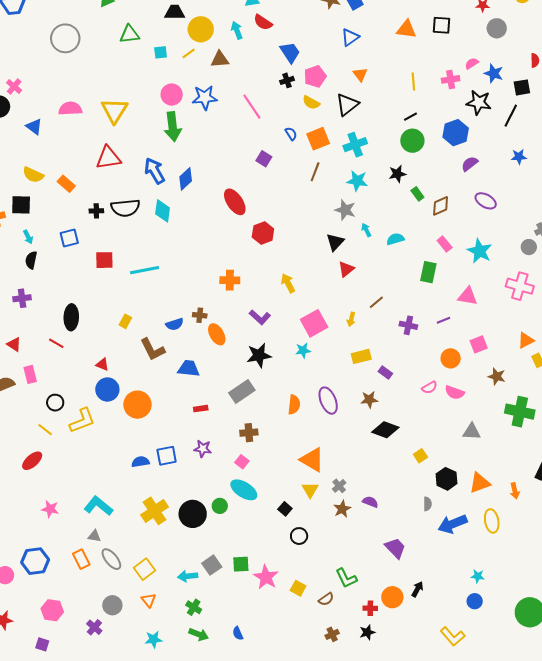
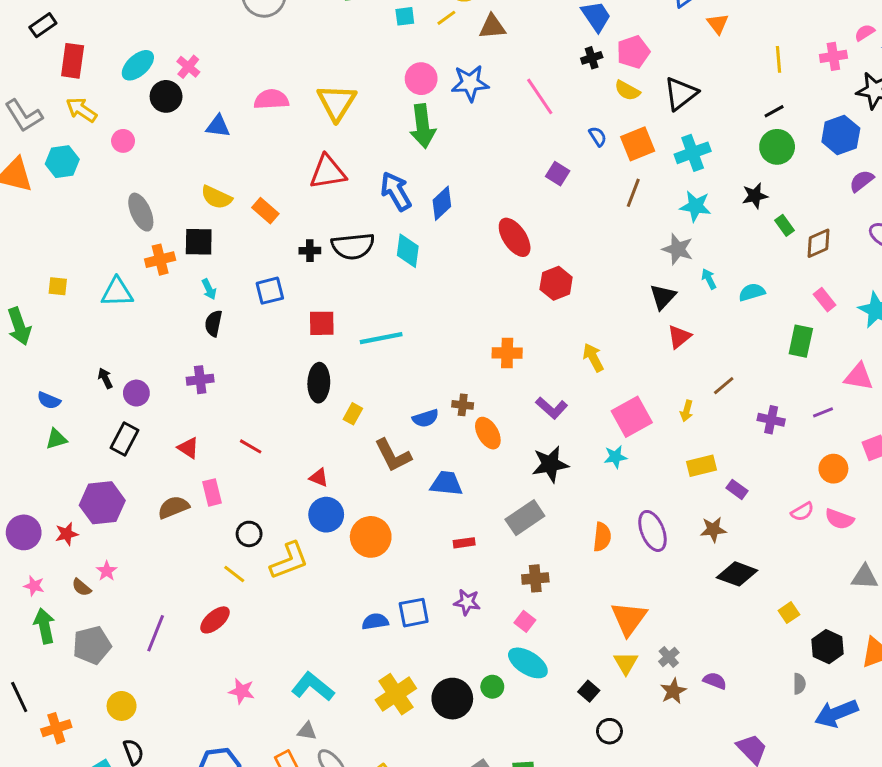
orange triangle: (360, 74) -> (718, 24), moved
blue triangle: (34, 127) -> (218, 126), turned -30
black ellipse: (71, 317) -> (319, 383), moved
orange triangle: (312, 460) -> (629, 618), turned 36

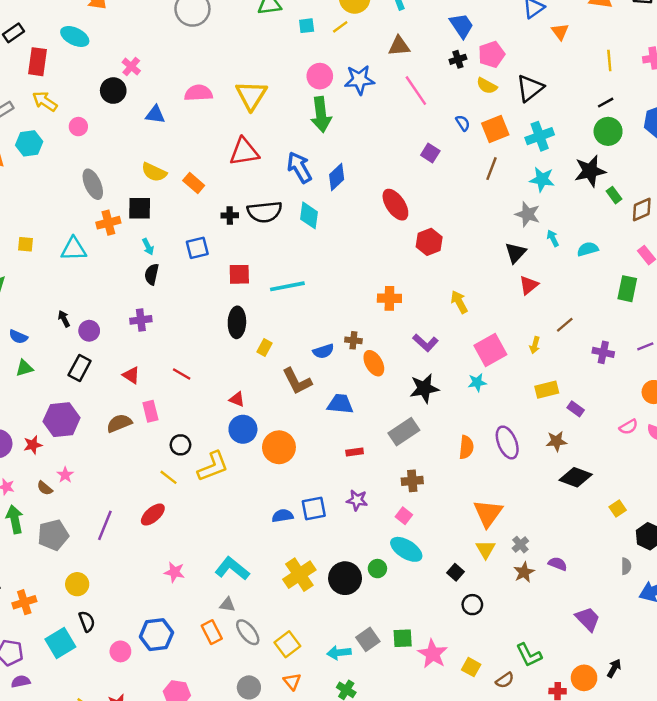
brown triangle: (492, 27) -> (399, 46), moved
cyan ellipse: (138, 65) -> (75, 36), moved, turned 68
black star: (755, 196) -> (590, 171), size x1.5

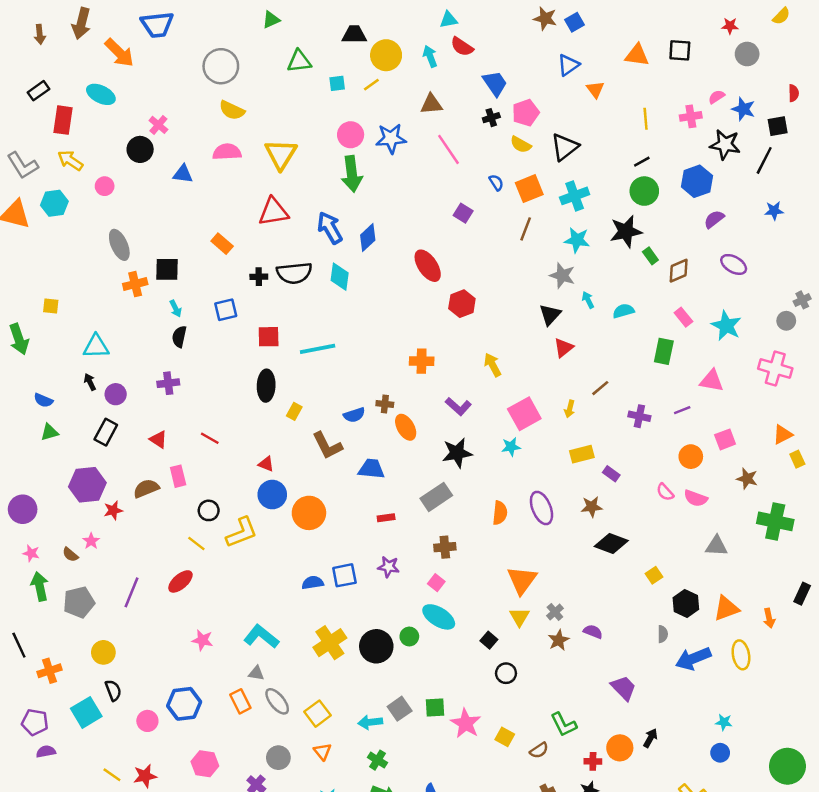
yellow semicircle: (154, 172) -> (232, 110), moved
cyan triangle: (74, 249) -> (96, 346), moved
pink semicircle: (628, 427) -> (665, 492), turned 78
red star: (33, 445) -> (113, 510), moved

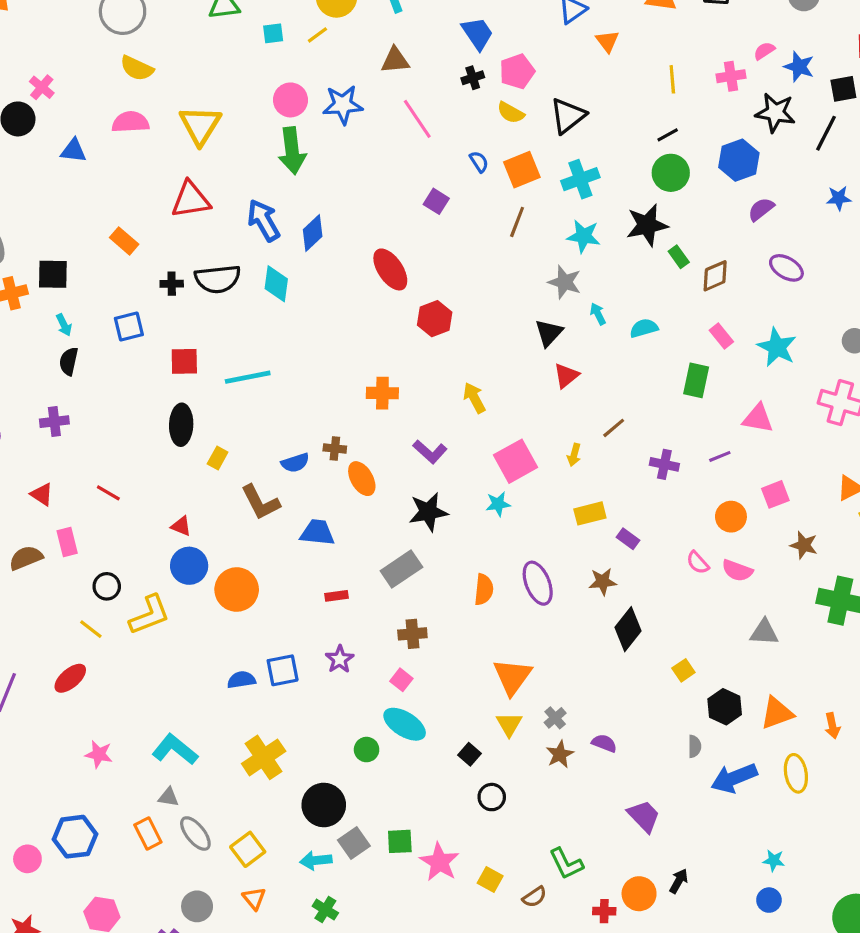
black diamond: (611, 543) -> (628, 629), turned -72
purple star: (389, 567) -> (340, 659), turned 30
black circle: (376, 646) -> (324, 805), moved

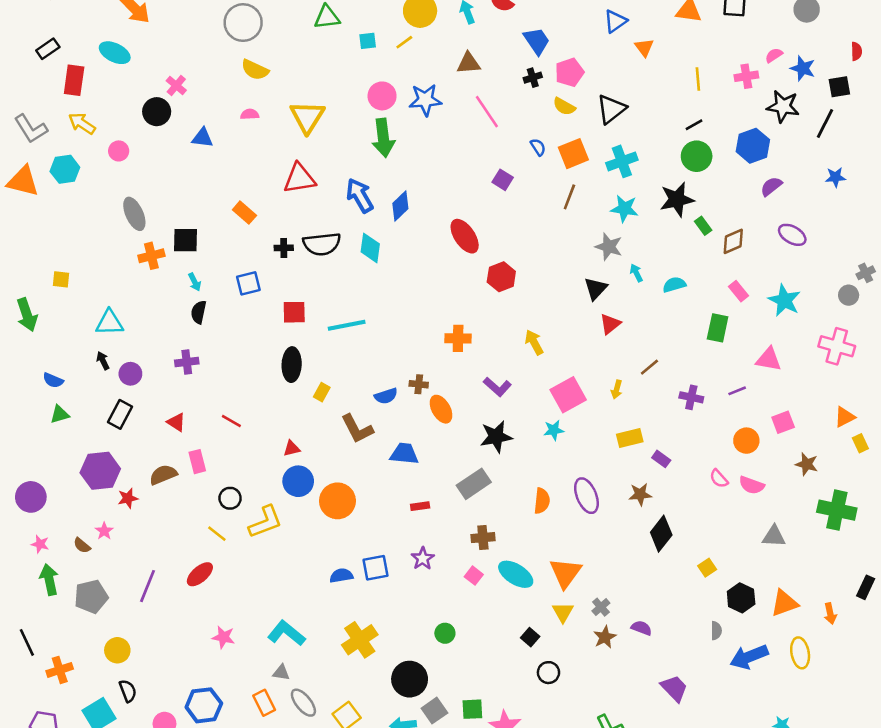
pink semicircle: (130, 122) -> (250, 114), size x0.6
red triangle: (181, 526) -> (292, 448), turned -36
cyan ellipse: (405, 724) -> (516, 574), moved

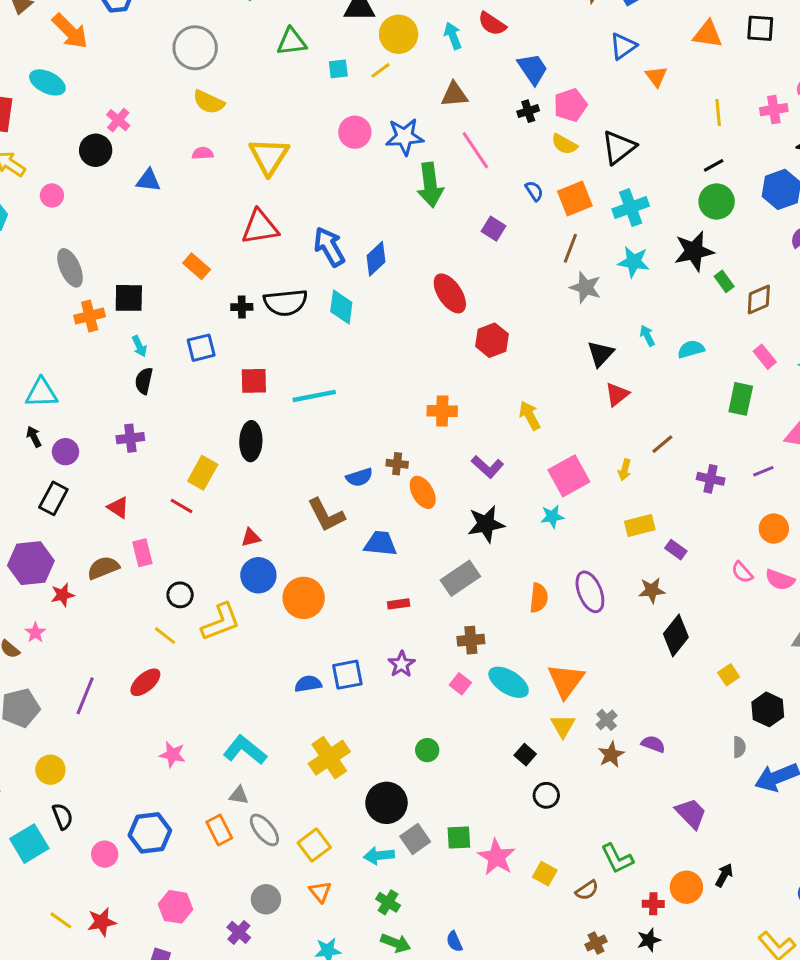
green arrow: (383, 138) -> (430, 185), moved
gray star: (609, 247) -> (585, 287), moved
yellow rectangle: (322, 392) -> (203, 473), moved, size x1.5

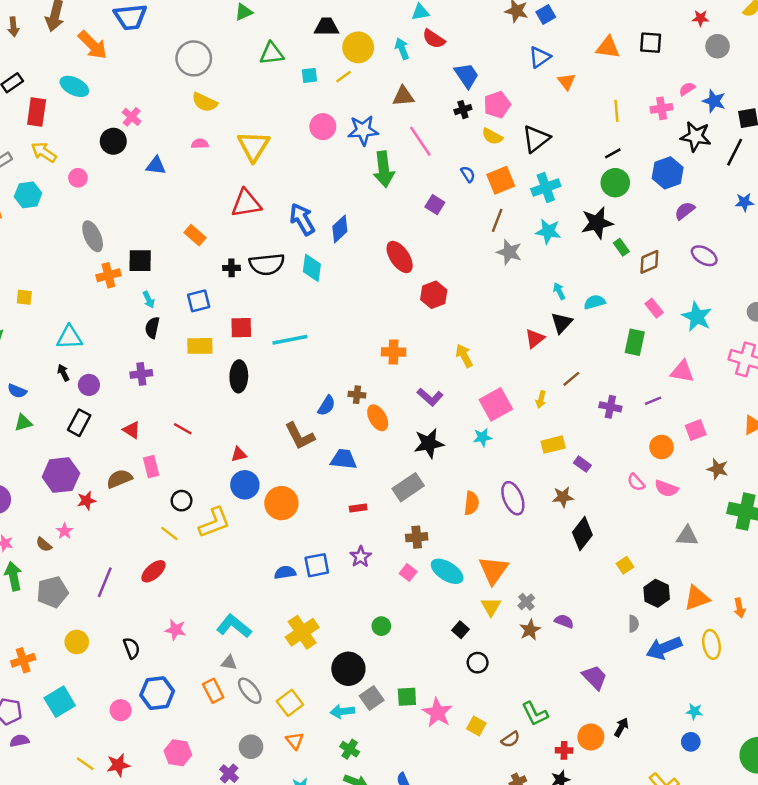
black triangle: (601, 354) -> (562, 323), moved
yellow rectangle: (203, 473) -> (200, 346), moved, turned 60
blue semicircle: (359, 477) -> (327, 406), turned -40
black semicircle: (62, 816) -> (132, 648), moved

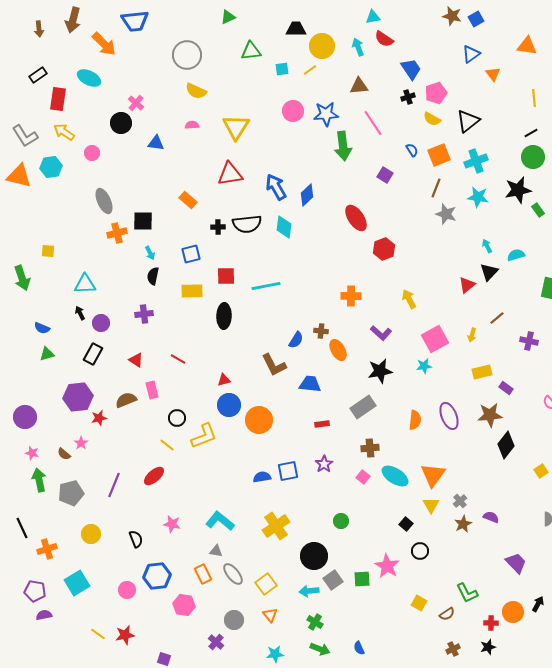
brown star: (563, 497) -> (490, 415), size x1.4
pink star: (437, 713) -> (387, 566), moved
pink hexagon: (178, 753) -> (184, 605), moved

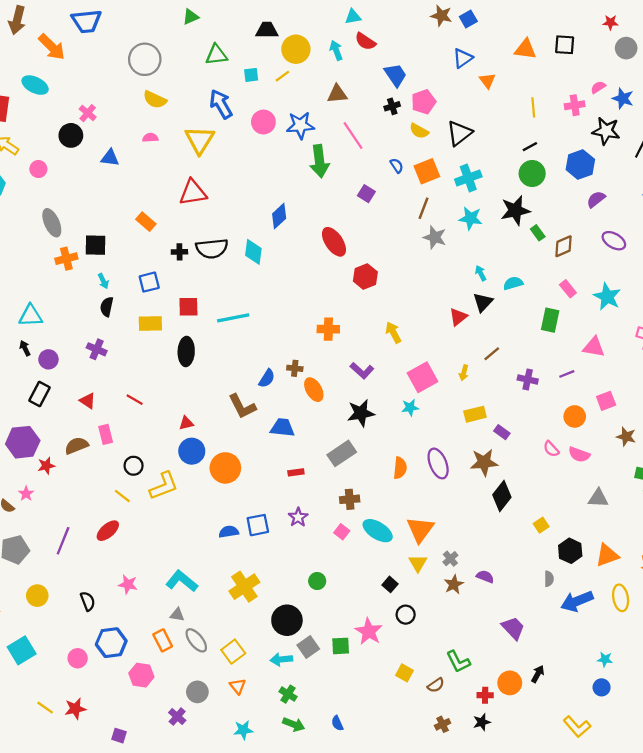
blue arrow: (276, 187) -> (221, 104), moved
purple cross: (144, 314) -> (97, 349), turned 30

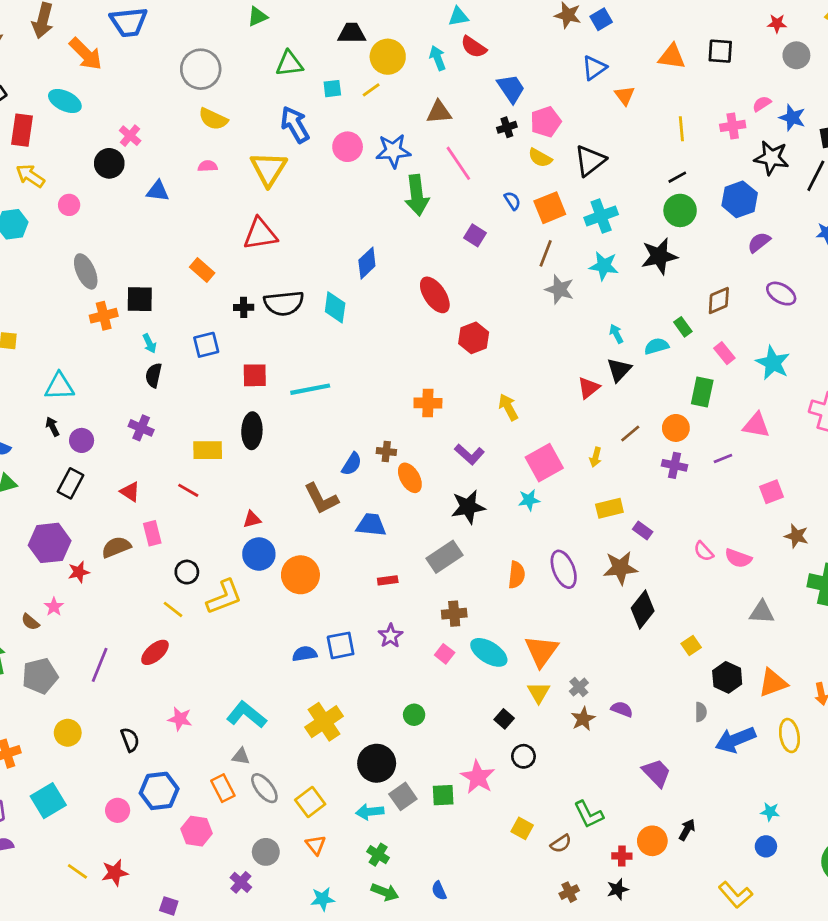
green rectangle: (538, 233) -> (683, 327), moved
yellow rectangle: (150, 324) -> (208, 450), moved
orange circle: (575, 416) -> (676, 428), moved

